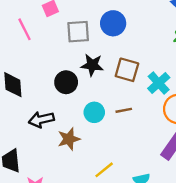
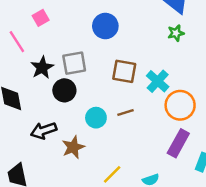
gray square: (78, 32) -> (74, 63), moved
black star: (92, 65) -> (42, 68), moved, turned -30

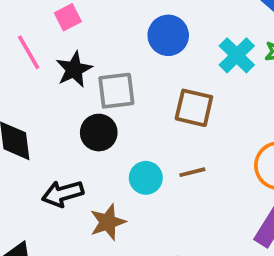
black star: (42, 68) -> (74, 69), moved
cyan cross: (158, 81) -> (237, 55), moved

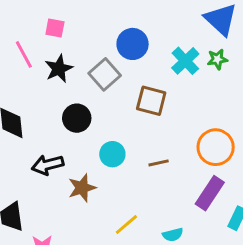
pink square: (68, 17) -> (55, 28), turned 36
gray square: (116, 91) -> (105, 74), moved, turned -36
brown line: (192, 172) -> (159, 163), moved

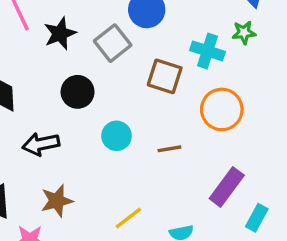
cyan cross: (185, 61) -> (208, 51), moved, turned -32
orange circle: (216, 147) -> (222, 109), moved
brown star: (82, 188) -> (57, 201), moved

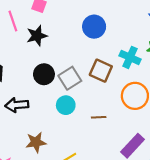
gray square: (113, 43) -> (70, 78), moved
brown star: (57, 201) -> (36, 142), moved

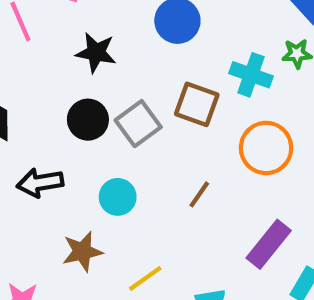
black star: (37, 36) -> (96, 53), moved, turned 30
cyan circle: (66, 105) -> (118, 197), moved
brown line: (99, 117) -> (199, 194), turned -48

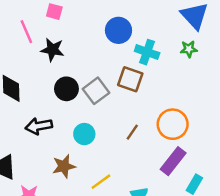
black star: (96, 53) -> (52, 50), moved
cyan cross: (251, 75) -> (147, 52), moved
orange circle: (266, 148) -> (173, 124), moved

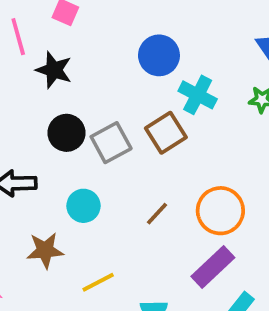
brown square: (130, 79) -> (166, 133), turned 30

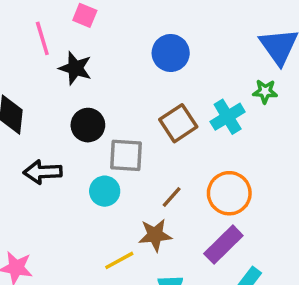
cyan cross: (198, 95) -> (228, 117), moved, turned 32
gray square: (111, 143) -> (126, 155), moved, turned 33
brown star: (45, 250) -> (155, 235), moved

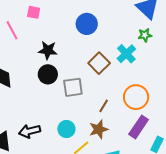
black star: (75, 68) -> (48, 50), moved
black arrow: (43, 172) -> (29, 131), moved
cyan circle: (105, 191) -> (66, 129), moved

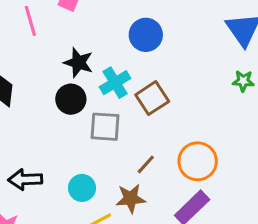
green star: (145, 35) -> (243, 81), moved
cyan cross: (126, 54) -> (115, 83), moved

